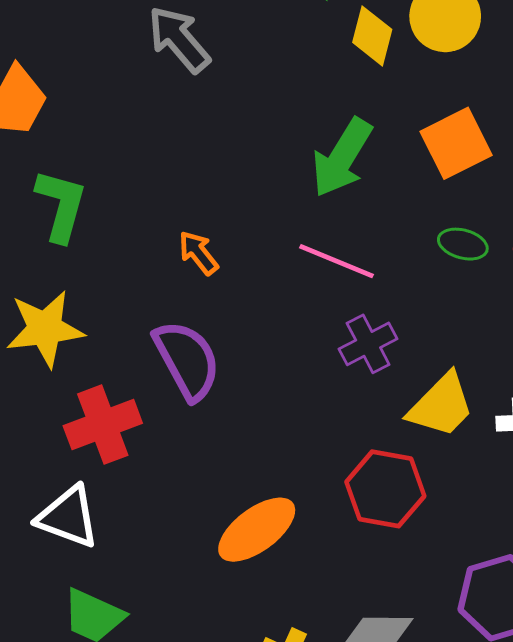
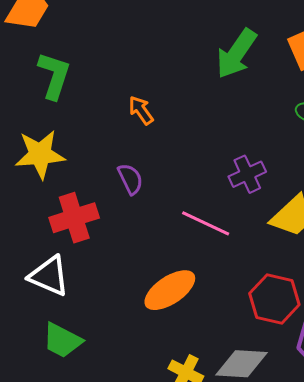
pink line: (337, 261) -> (206, 223), moved
purple semicircle: (187, 360) -> (130, 179), size x0.6
red hexagon: (385, 489) -> (274, 299), moved

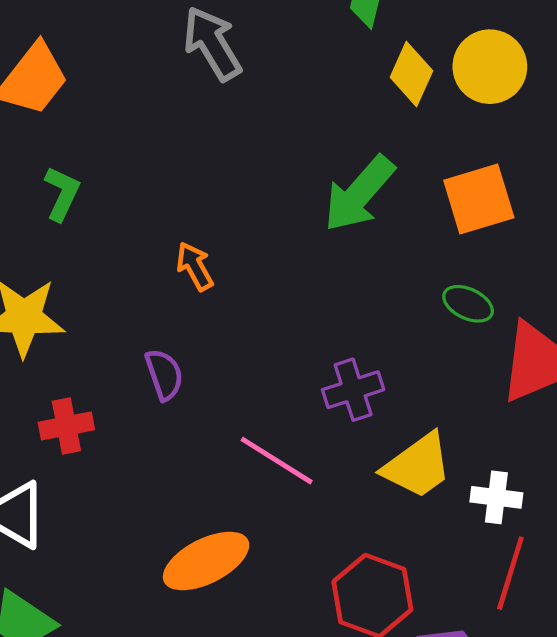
green L-shape: (54, 76) -> (62, 193), size x0.7
red cross: (74, 218) -> (66, 426), size x0.7

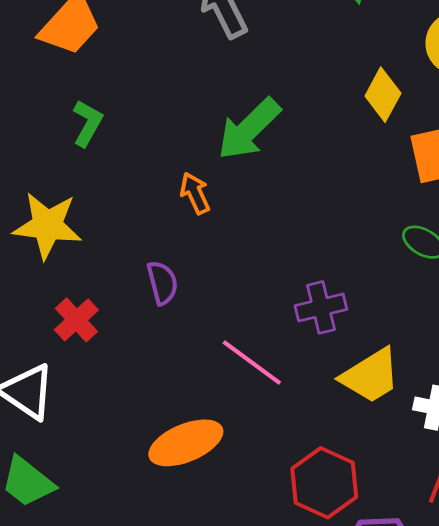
yellow diamond: (411, 74) -> (383, 95), moved
green arrow: (359, 194) -> (249, 129), moved
red cross: (66, 426) -> (76, 320), turned -36

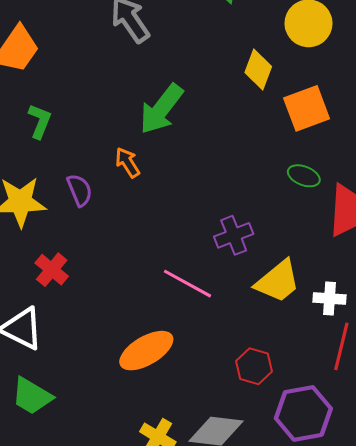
purple semicircle: (162, 283) -> (80, 190), moved
red hexagon: (324, 483) -> (254, 366), size x0.7

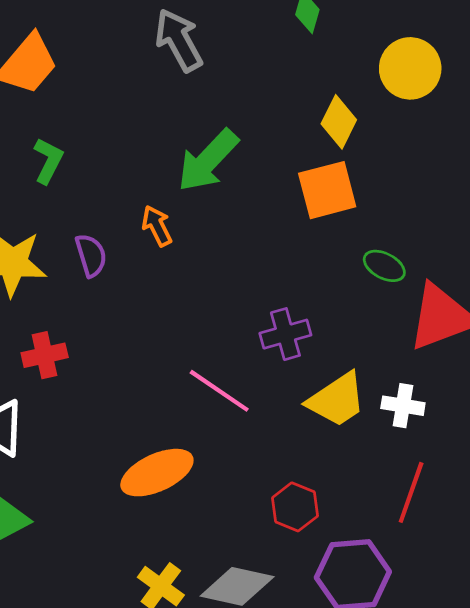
orange square: (307, 108) -> (327, 190), moved
red cross: (52, 270) -> (45, 355), turned 32
white cross: (329, 299) -> (403, 406), moved

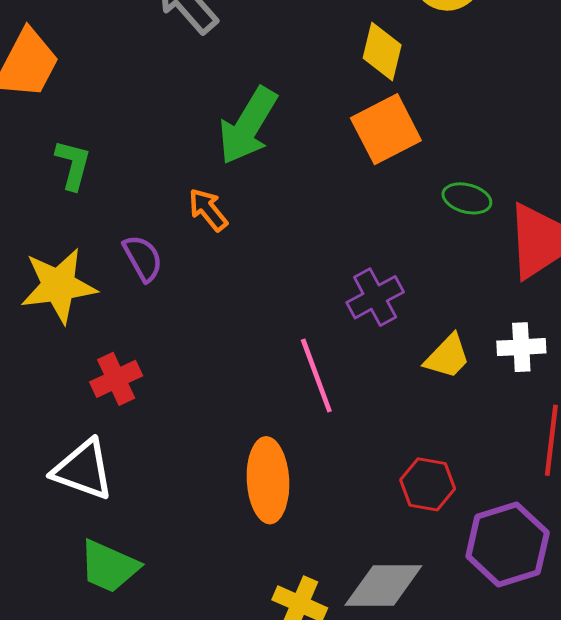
pink line: (219, 391) -> (316, 375), turned 48
yellow trapezoid: (337, 400) -> (447, 357), size x0.7
orange ellipse: (157, 473) -> (268, 480), turned -56

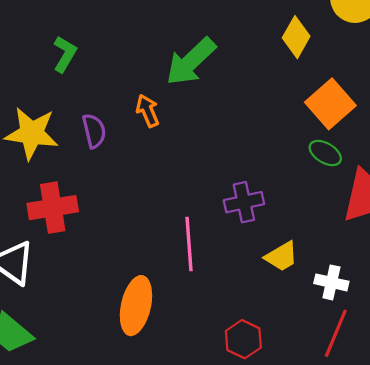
orange square: (386, 129) -> (330, 104), moved, turned -30
white cross: (521, 347) -> (331, 282), moved
red cross: (116, 379) -> (53, 208), size x1.4

